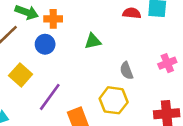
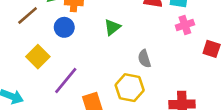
green triangle: (93, 41) -> (112, 27), turned -30
pink cross: (167, 63) -> (185, 25), moved

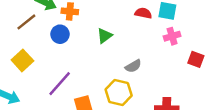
yellow square: (38, 57) -> (22, 60), moved
gray semicircle: (144, 59) -> (133, 66), turned -105

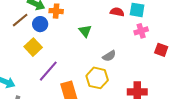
blue circle: (60, 34) -> (40, 24), moved
green triangle: (105, 36) -> (85, 31), turned -32
yellow square: (22, 60) -> (33, 47), moved

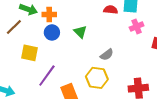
blue circle: (40, 24) -> (52, 32), moved
yellow square: (33, 47) -> (30, 53), turned -30

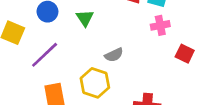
purple line: (47, 76) -> (45, 55), moved

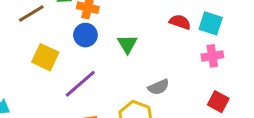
red square: (185, 54) -> (218, 102), moved

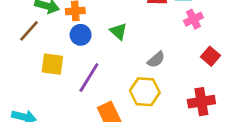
red square: (218, 102) -> (211, 56), turned 30

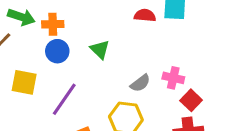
pink cross: (193, 19) -> (173, 78), moved, turned 36
red square: (211, 56) -> (191, 100), moved

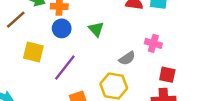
pink cross: (173, 78) -> (153, 43), moved
red square: (191, 100) -> (167, 75), turned -35

